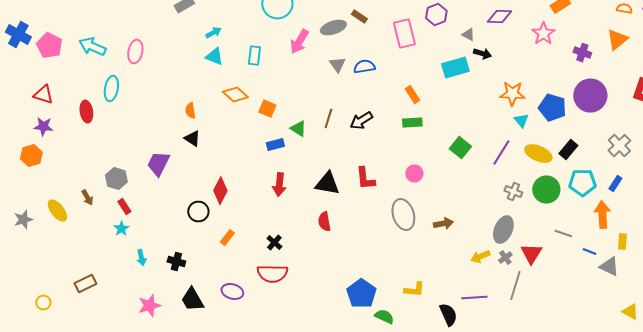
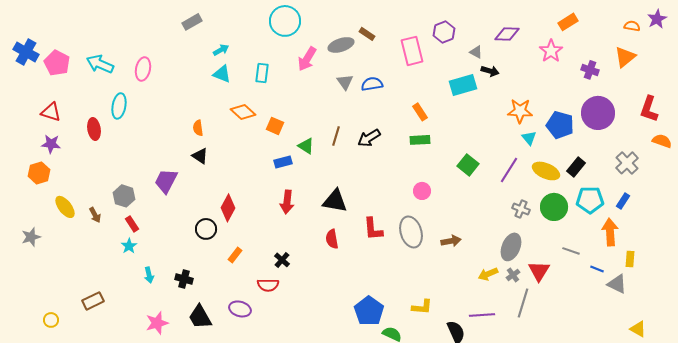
red L-shape: (365, 179) -> (373, 229), moved
yellow ellipse: (57, 211) -> (65, 207), moved
red semicircle: (272, 274) -> (268, 285), moved, size x0.7

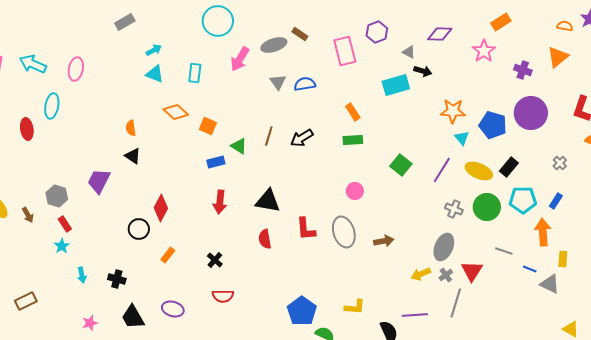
gray cross: (627, 163) -> (560, 163), size x0.6
red semicircle: (268, 285) -> (223, 296), moved
pink star: (157, 323) -> (90, 323), size x0.7

